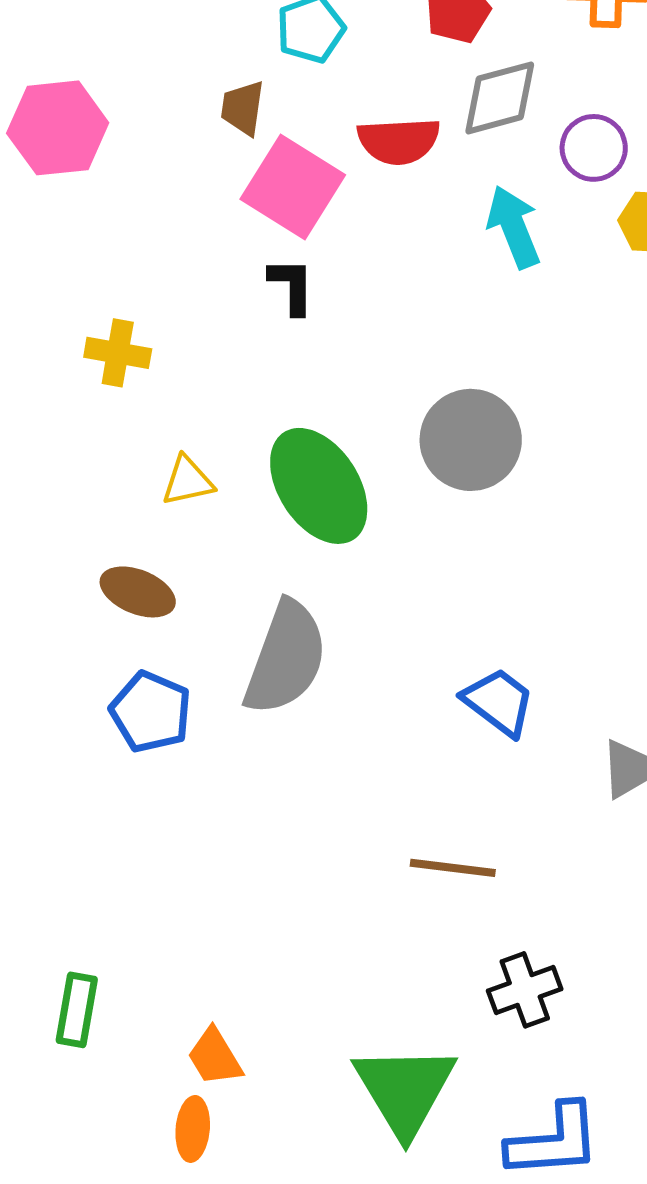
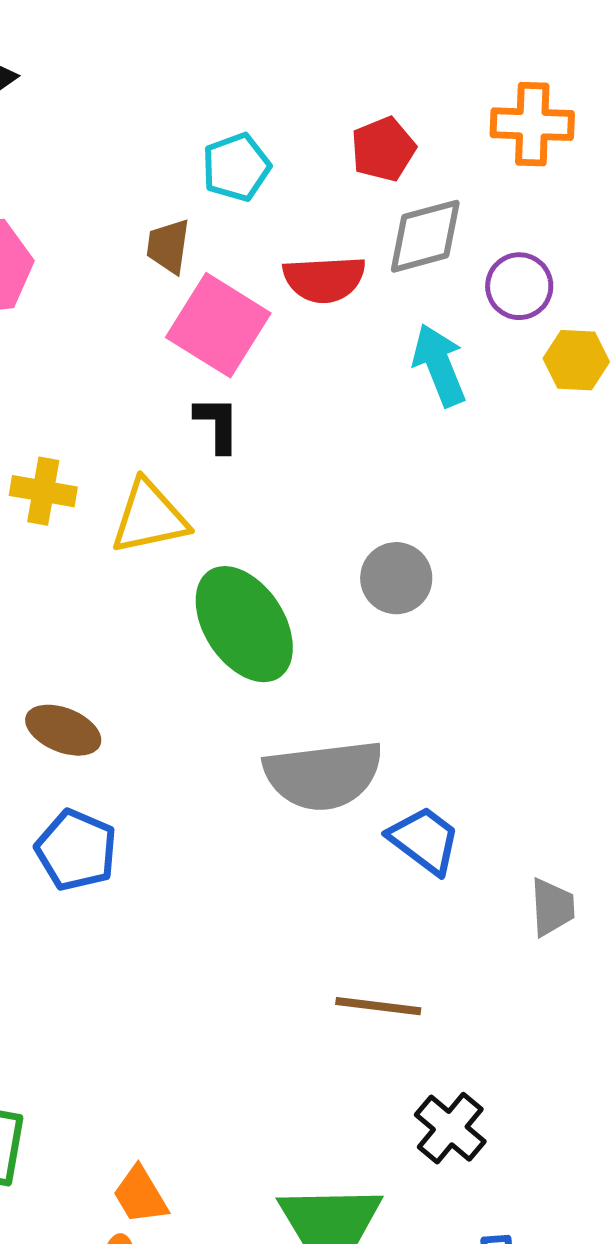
gray circle: (471, 440) -> (396, 578), size x0.7
yellow triangle: (188, 481) -> (149, 517), moved, size x1.5
gray semicircle: (286, 658) -> (323, 775), moved, turned 63
black cross: (525, 990) -> (450, 1128), turned -30

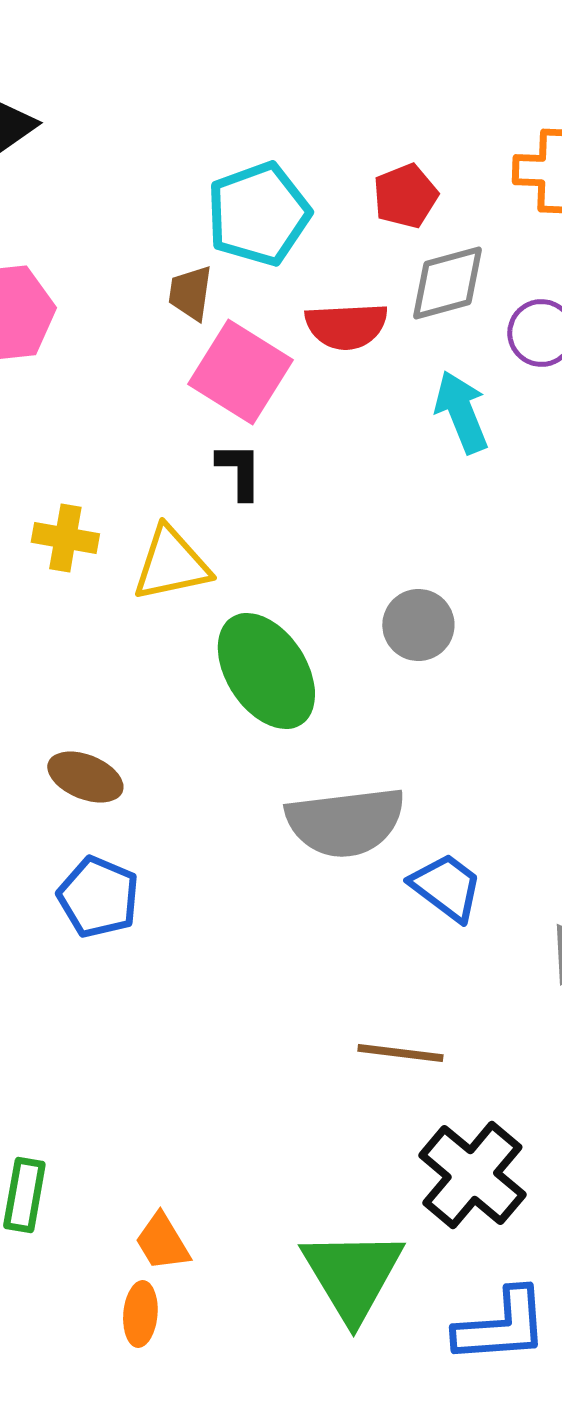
cyan pentagon: (236, 167) -> (258, 214), size x1.5
black cross: (450, 1128) -> (472, 1175), size x1.5

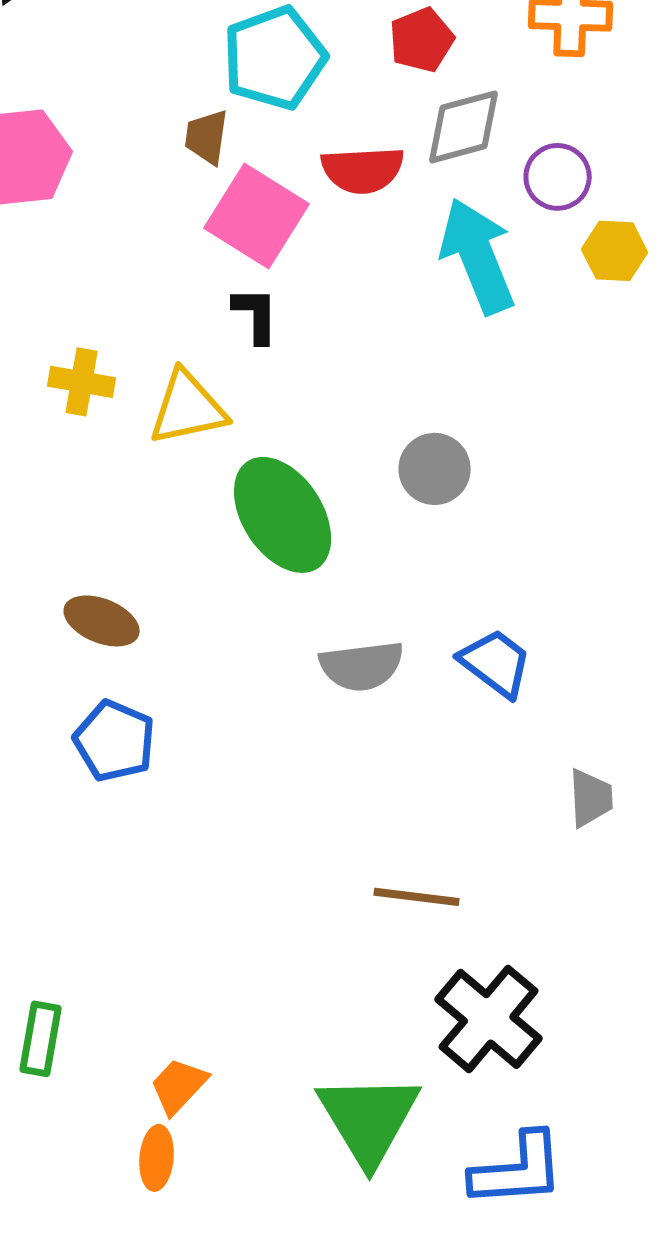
cyan arrow: (461, 412) -> (478, 256), size x1.4
gray semicircle: (345, 822) -> (362, 666), size x0.7
blue trapezoid: (446, 887) -> (496, 663), moved
orange trapezoid: (162, 1242) -> (179, 1086), turned 74

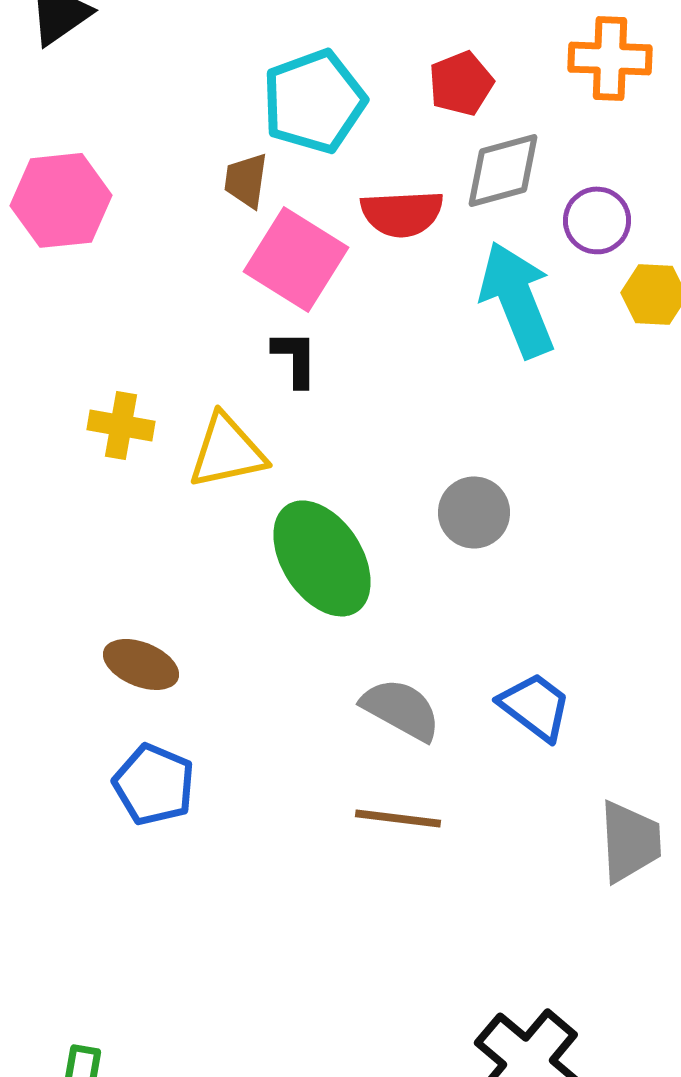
gray semicircle: (362, 666) -> (401, 709), turned -144
gray trapezoid: (591, 798) -> (630, 841), size x1.4
brown line: (417, 897) -> (398, 818), moved

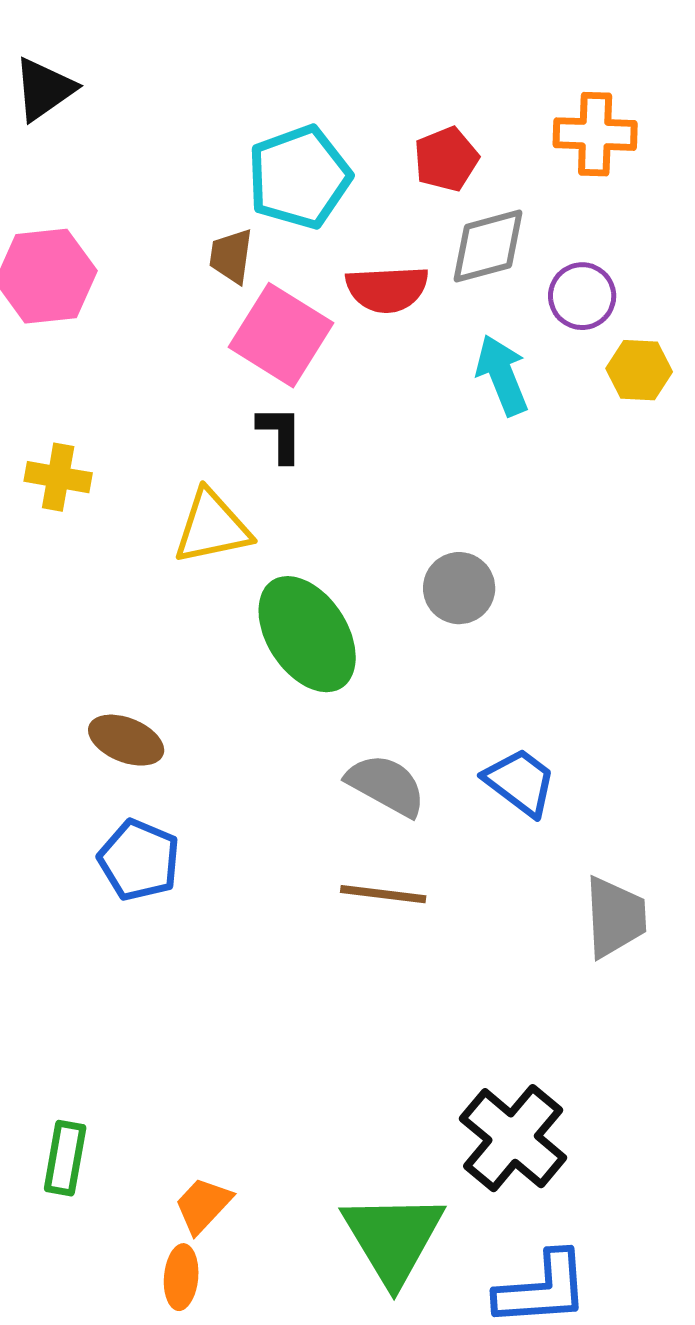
cyan arrow: (517, 299) -> (502, 375), size x0.7
yellow cross: (121, 425) -> (58, 477), moved

